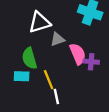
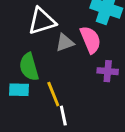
pink semicircle: (78, 54) -> (90, 40), moved

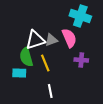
white triangle: (42, 21) -> (35, 40), moved
yellow line: (53, 94) -> (45, 63), moved

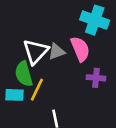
white triangle: (35, 40) -> (36, 52), turned -30
yellow line: (45, 63) -> (37, 90), moved, turned 48

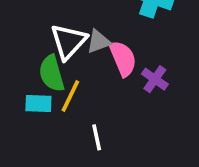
pink semicircle: (80, 49) -> (123, 58), moved
purple cross: (96, 78) -> (155, 79), turned 30

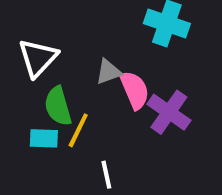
white triangle: (68, 42) -> (38, 58), moved
purple cross: (155, 79) -> (169, 112), size x1.5

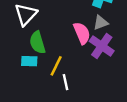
gray triangle: (108, 72) -> (101, 23), moved
yellow line: (78, 130) -> (56, 66), moved

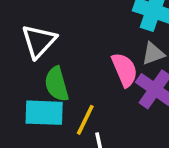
cyan rectangle: (29, 61) -> (44, 113), size x1.5

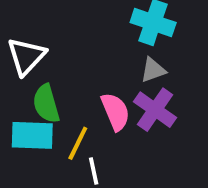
pink semicircle: (125, 70) -> (115, 112), moved

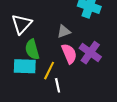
gray triangle: (153, 70) -> (64, 31), moved

